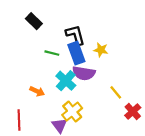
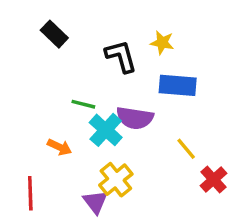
yellow star: (101, 50) -> (162, 43), moved
green line: (52, 53) -> (83, 104), moved
blue rectangle: (76, 53) -> (178, 85), moved, turned -65

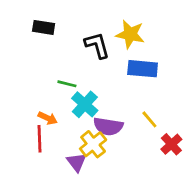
black rectangle: (54, 34) -> (44, 27), turned -35
yellow star: (162, 43) -> (130, 34), size x1.5
purple semicircle: (135, 118) -> (108, 126), moved
red line: (30, 193) -> (39, 139), moved

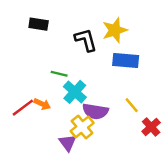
yellow star: (130, 34) -> (115, 30), turned -30
red line: (39, 139) -> (23, 108), moved, turned 55

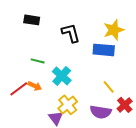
yellow star: (115, 30) -> (114, 30), moved
green line: (59, 74) -> (38, 61), moved
purple semicircle: (95, 111) -> (101, 112), moved

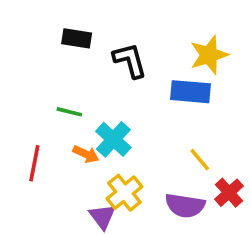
black rectangle: (32, 20) -> (77, 38), moved
orange arrow: (35, 86) -> (86, 154), moved
red line: (19, 89) -> (34, 163), turned -42

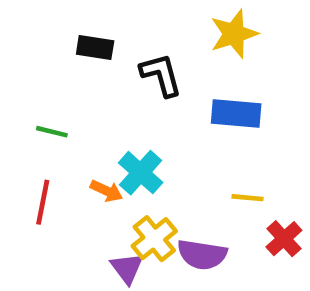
yellow star: (209, 55) -> (234, 34), moved
green line: (69, 112) -> (52, 132), moved
yellow line: (200, 160) -> (248, 198), turned -45
purple semicircle: (185, 205) -> (202, 255), moved

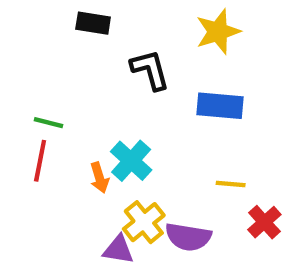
black rectangle: (95, 47) -> (93, 23), moved
orange arrow: (106, 191) -> (99, 178), turned 48
red line: (43, 202) -> (40, 161), moved
purple triangle: (127, 268) -> (118, 250), turned -44

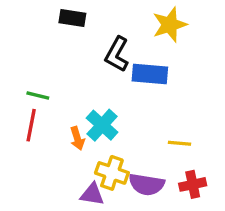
black L-shape: (150, 70) -> (117, 54), turned -136
blue rectangle: (220, 106) -> (150, 74), moved
yellow cross: (144, 222) -> (112, 173), turned -32
red cross: (264, 222) -> (193, 184), moved, turned 30

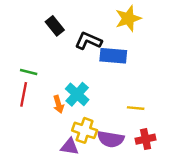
black rectangle: (72, 18) -> (55, 26), moved, turned 42
black L-shape: (117, 54) -> (88, 41), turned 85

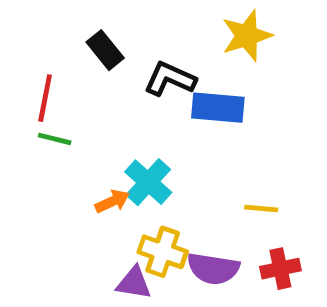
red line: (24, 94) -> (45, 98), moved
orange arrow: (58, 104) -> (112, 201), turned -98

